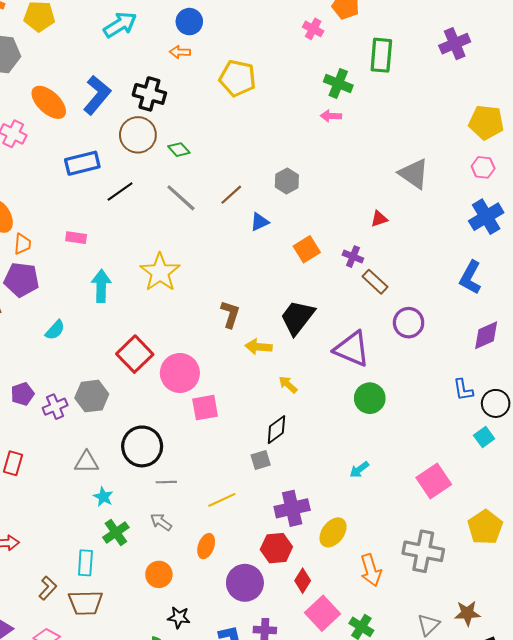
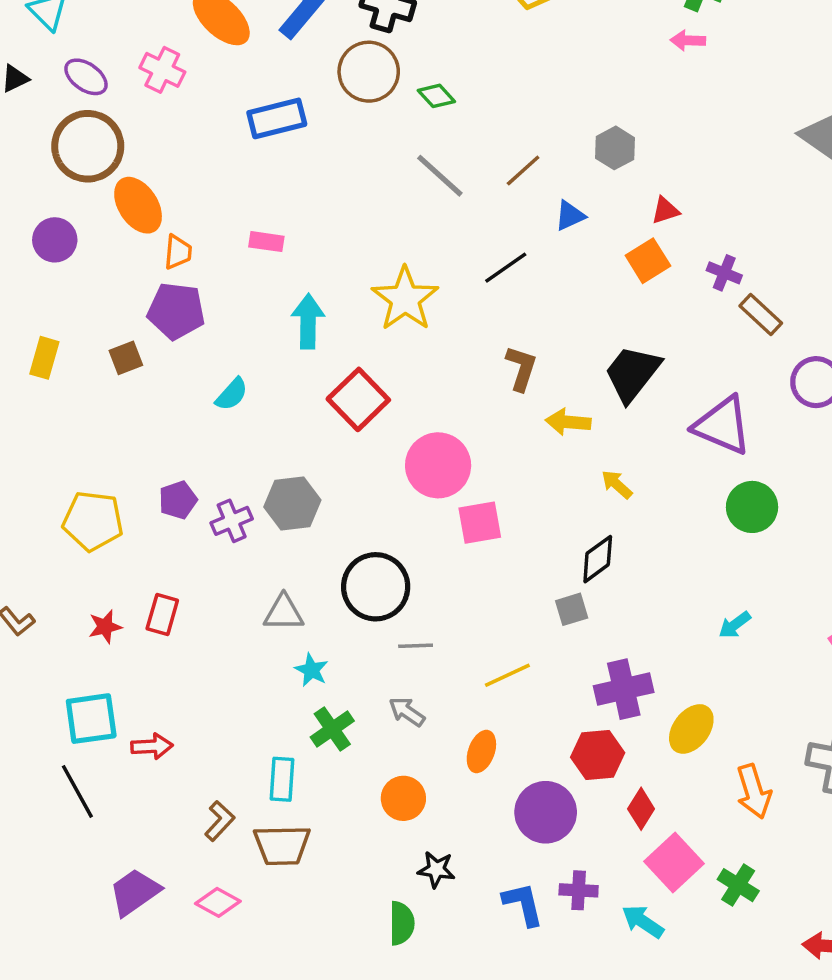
black line: (120, 192) -> (506, 268), moved
red triangle: (379, 219) -> (665, 210), moved
red square: (135, 354) -> (358, 399), moved

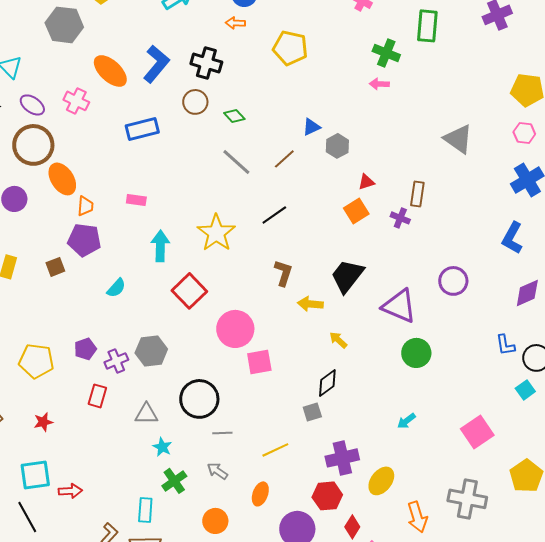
brown circle: (369, 72) -> (195, 102), size x0.7
blue triangle: (570, 216) -> (311, 127), moved
brown rectangle: (761, 314) -> (417, 194), moved, turned 55
red rectangle: (162, 615) -> (97, 396), moved

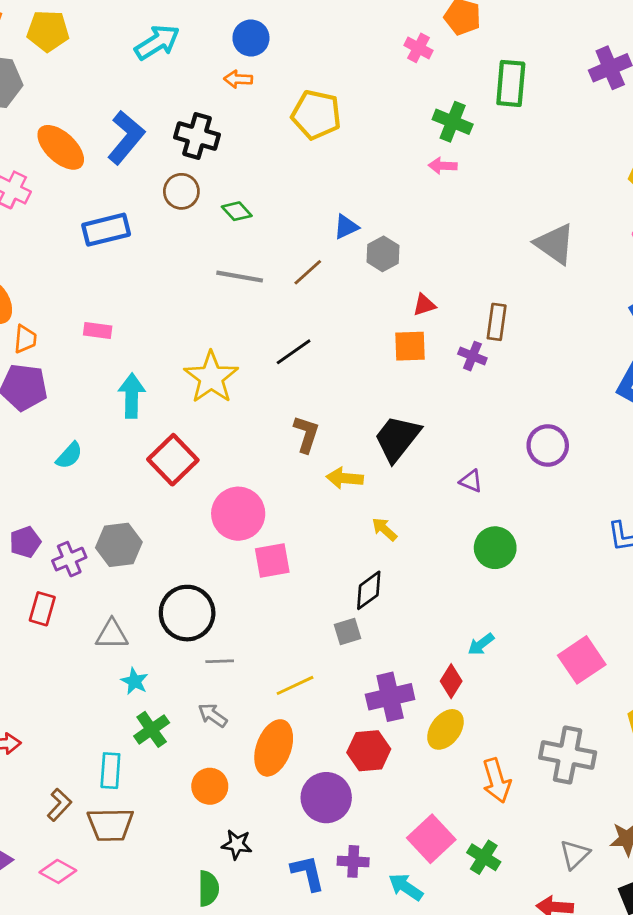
gray line: (236, 162) -> (240, 277), turned -32
orange square: (356, 211) -> (410, 346), turned 30
purple triangle: (399, 306) -> (471, 481), size x0.5
orange ellipse: (260, 494) -> (274, 748), size x1.6
red diamond: (352, 527) -> (451, 681), moved

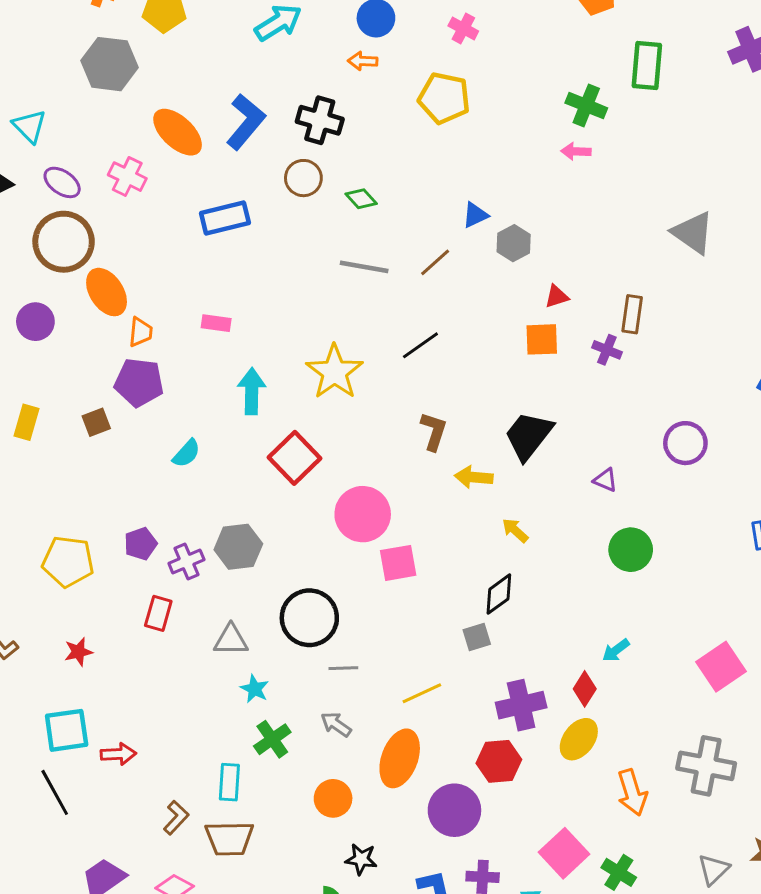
pink cross: (418, 48) -> (463, 28), moved

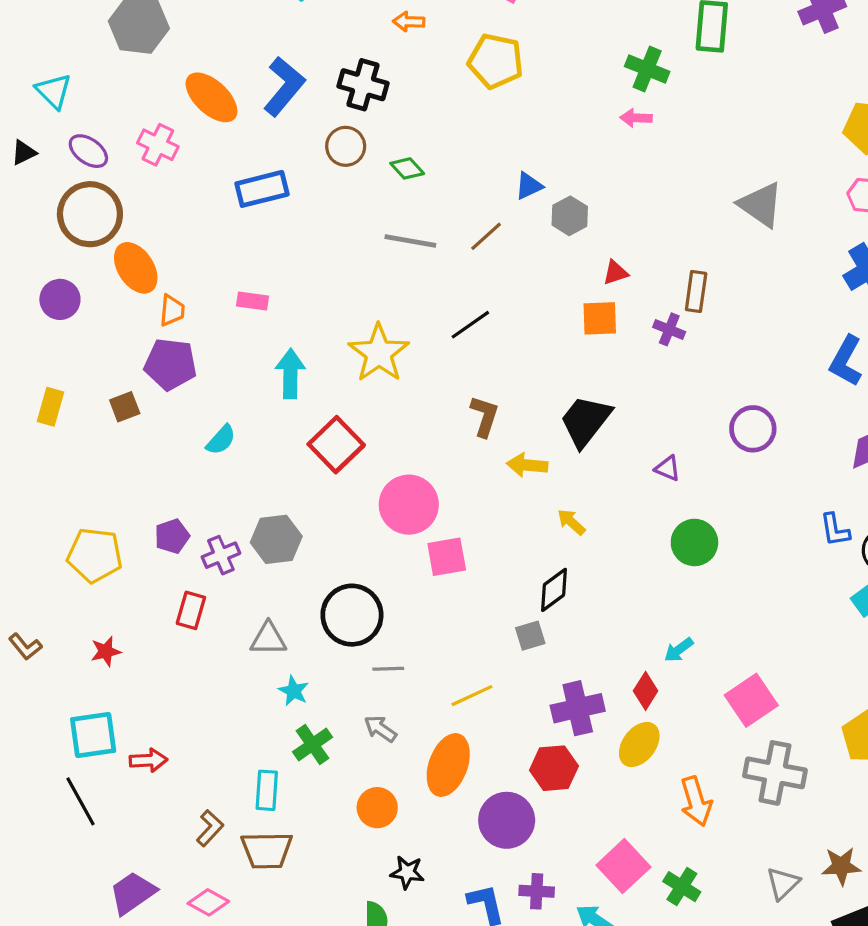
pink square: (721, 667) -> (751, 700), moved

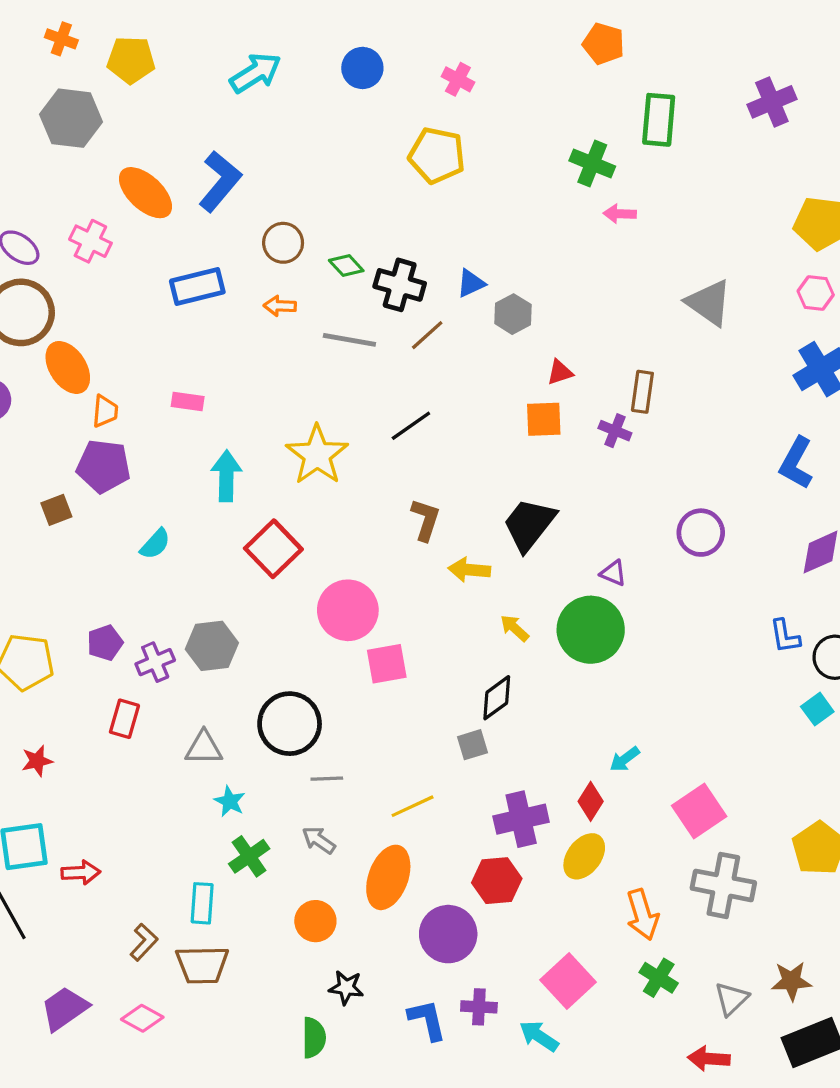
orange arrow: (409, 22) -> (280, 306), moved
black cross: (363, 85) -> (400, 285), moved
pink arrow: (636, 118) -> (620, 214), moved
green circle: (694, 542) -> (591, 630), moved, size x1.4
green cross: (682, 887) -> (659, 978), moved

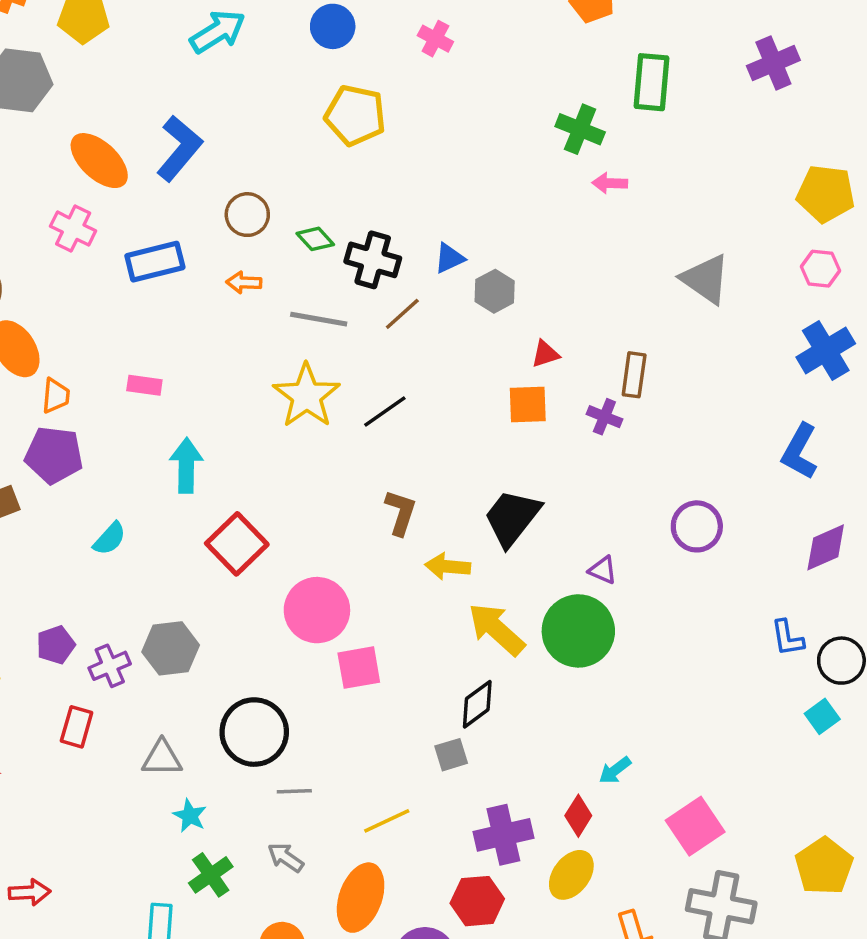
yellow pentagon: (437, 155) -> (355, 115), moved
pink cross: (90, 241) -> (73, 229), moved
yellow star: (317, 455) -> (307, 396), moved
yellow arrow: (515, 628) -> (496, 629), size x1.8

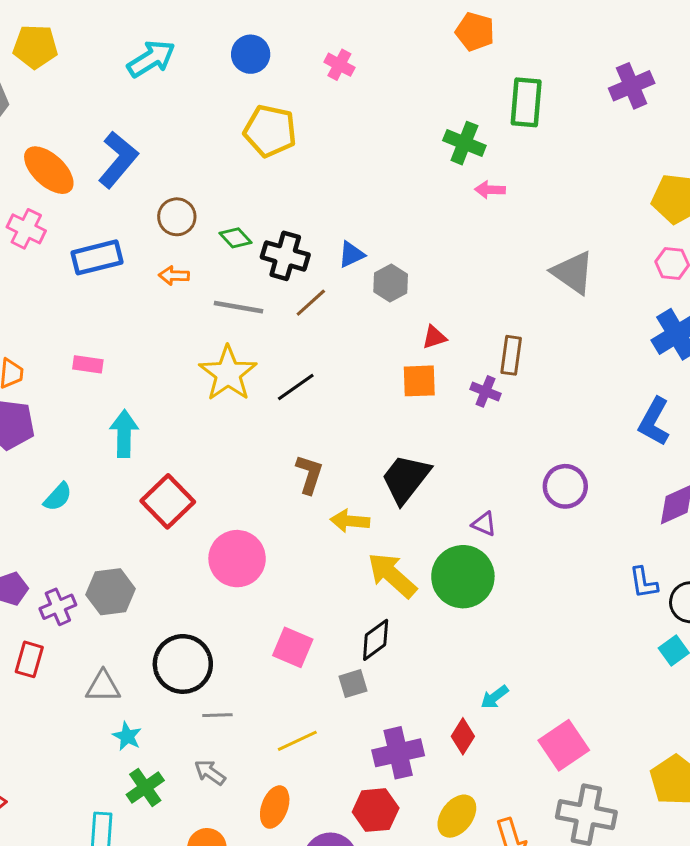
pink square: (359, 668) -> (293, 647), moved, turned 33
yellow ellipse: (571, 875) -> (457, 816), moved
orange ellipse: (361, 898) -> (275, 807), size x0.7

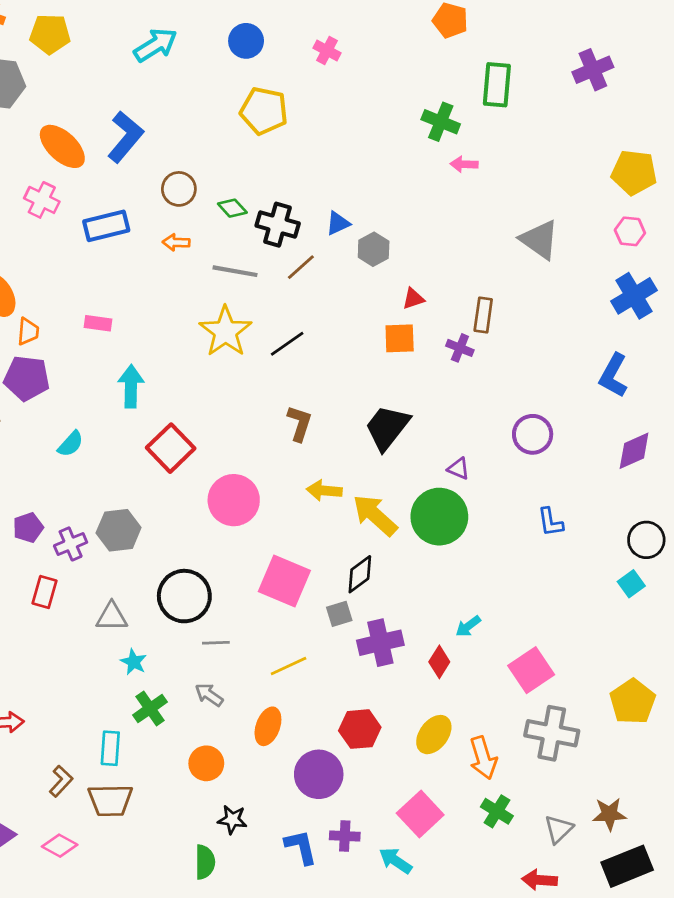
yellow arrow: (350, 521) -> (324, 491), moved
blue L-shape: (644, 583) -> (550, 522), moved
pink square: (293, 647) -> (284, 581), size x1.4
purple cross: (398, 753) -> (380, 643), moved

